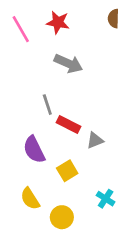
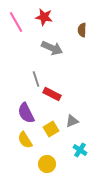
brown semicircle: (114, 18) -> (82, 30), moved
gray triangle: (95, 140) -> (72, 121), moved
yellow semicircle: (30, 199) -> (25, 140), moved

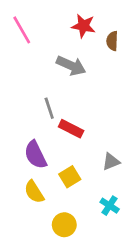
red star: (44, 17) -> (83, 26), moved
gray triangle: (72, 121) -> (111, 162), moved

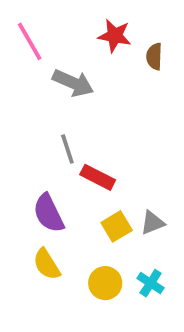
gray arrow: (71, 66) -> (73, 83), moved
yellow square: (70, 177) -> (117, 226), moved
yellow circle: (64, 225) -> (105, 283), moved

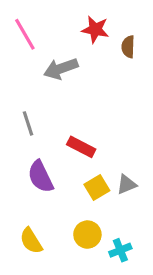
gray arrow: (73, 83) -> (61, 69), turned 136
gray line: (67, 149) -> (28, 123), moved
yellow semicircle: (47, 264) -> (31, 241), moved
cyan cross: (151, 283) -> (120, 250), moved, turned 35

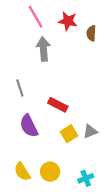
pink line: (25, 34) -> (36, 17), moved
gray arrow: (61, 69) -> (43, 49), turned 105
yellow circle: (87, 235) -> (50, 172), moved

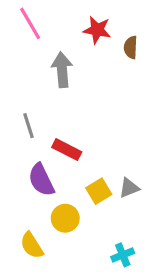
pink line: (36, 17) -> (30, 23), moved
red rectangle: (58, 105) -> (67, 150), moved
yellow circle: (50, 172) -> (65, 218), moved

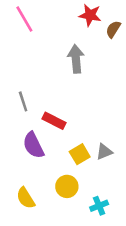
red star: (97, 30) -> (90, 15), moved
brown semicircle: (131, 47) -> (113, 29), moved, turned 30
gray arrow: (62, 70) -> (76, 59), moved
yellow circle: (65, 218) -> (67, 186), moved

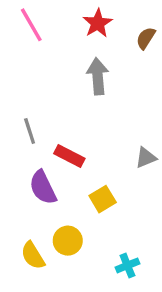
red star: (90, 15) -> (98, 23), moved, turned 30
gray triangle: (104, 152) -> (146, 158), moved
yellow circle: (67, 186) -> (68, 241), moved

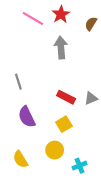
pink line: (31, 25) -> (33, 18), moved, turned -30
red rectangle: (69, 156) -> (66, 97), moved
yellow circle: (68, 241) -> (55, 150), moved

